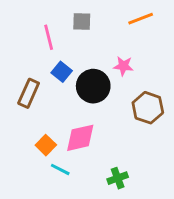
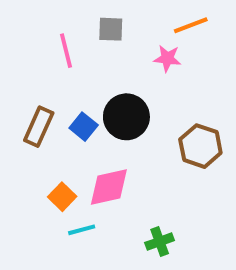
pink star: (123, 66) -> (167, 58), moved
blue square: (62, 72) -> (84, 127), moved
cyan line: (60, 169) -> (82, 230), turned -42

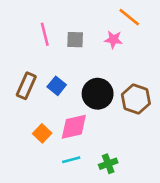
orange line: (191, 25) -> (129, 17), turned 60
gray square: (111, 29) -> (75, 40), moved
black circle: (126, 117) -> (98, 94), moved
cyan line: (82, 230) -> (71, 160), moved

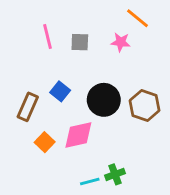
brown rectangle: (26, 86) -> (28, 107), moved
cyan line: (71, 160) -> (90, 181), moved

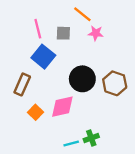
orange line: (138, 18) -> (82, 14), moved
blue square: (60, 91) -> (43, 57), moved, size x1.5

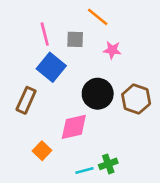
pink star: (96, 33) -> (112, 50), moved
orange square: (36, 112) -> (42, 151), moved

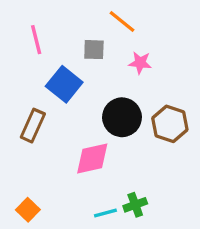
pink line: (45, 34) -> (36, 40), moved
orange square: (42, 151) -> (28, 210), moved

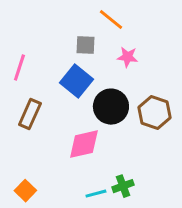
pink line: (36, 40) -> (19, 67), moved, turned 32
blue square: (64, 84) -> (76, 81), moved

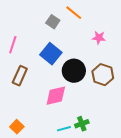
gray square: (85, 45) -> (53, 22), moved, turned 32
pink star: (127, 57) -> (99, 38), moved

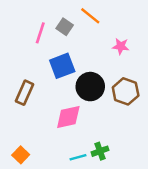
pink line: (13, 45) -> (40, 33), moved
blue square: (51, 54) -> (62, 66), turned 30

